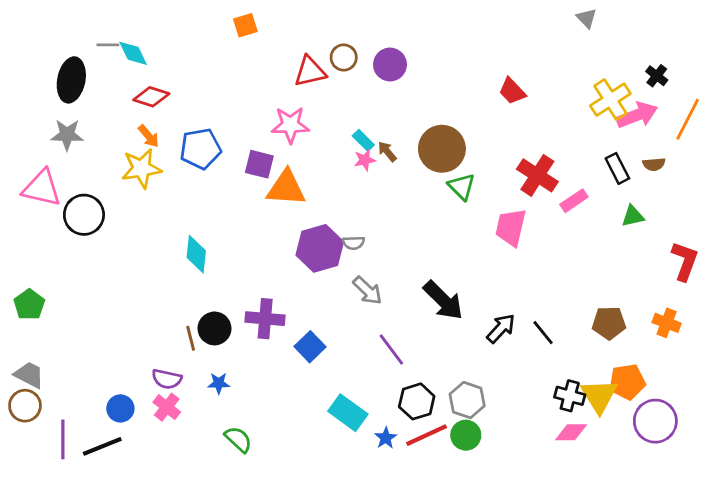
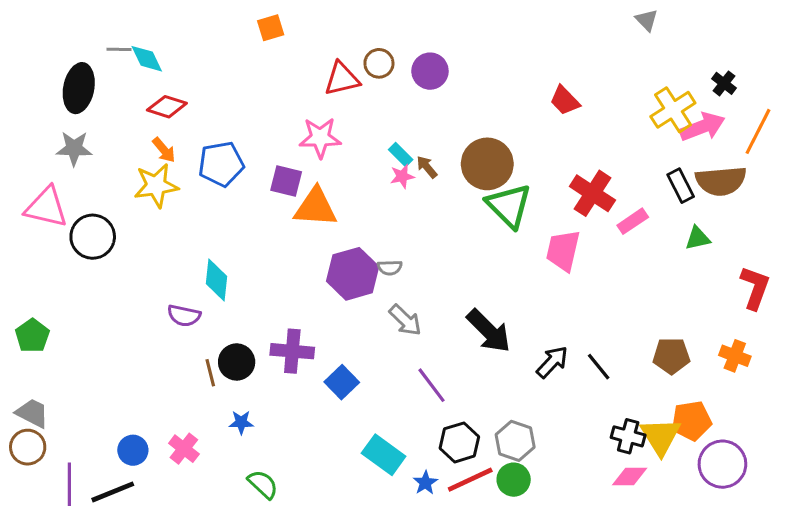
brown semicircle: (654, 164) -> (721, 181), size x2.0
green triangle: (462, 187) -> (509, 206), size x1.5
purple semicircle: (167, 379) -> (184, 316), moved

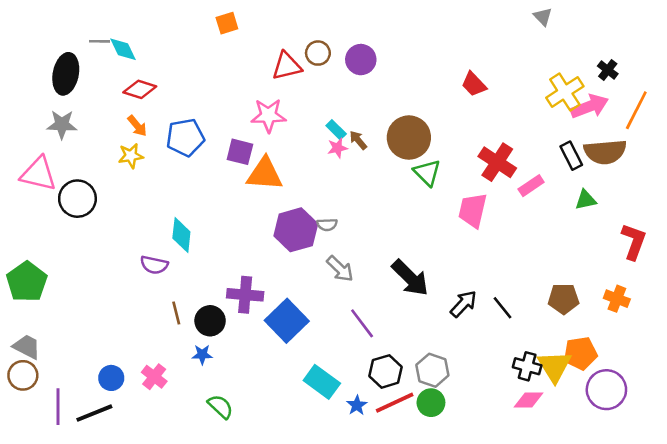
yellow star: (156, 186) -> (131, 156), size x0.7
green triangle: (509, 206) -> (427, 173), size x0.7
green pentagon: (32, 336) -> (27, 282), size x1.4
black circle: (237, 362) -> (210, 321), moved
blue square: (342, 382) -> (287, 321), size x1.5

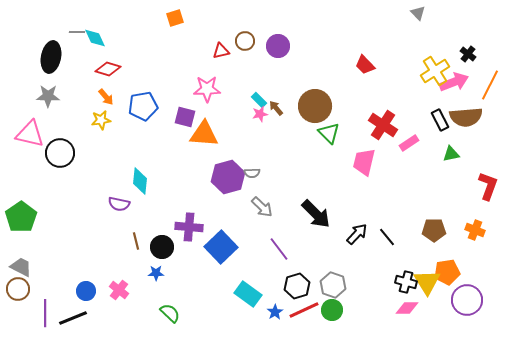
red triangle: (287, 66) -> (221, 51), size x0.7

